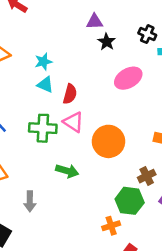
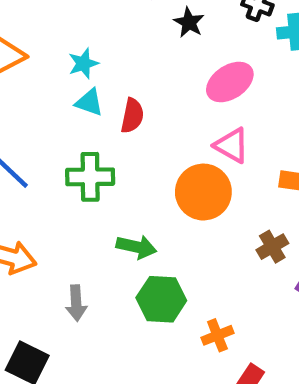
pink triangle: (73, 122) -> (232, 145), moved
green hexagon: (130, 201) -> (161, 299), moved

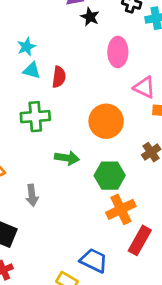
pink ellipse: (230, 82) -> (118, 52), turned -52
pink triangle: (232, 145) -> (144, 87), moved
green hexagon: (161, 299) -> (110, 176), moved
orange cross: (217, 335) -> (121, 209), size x1.5

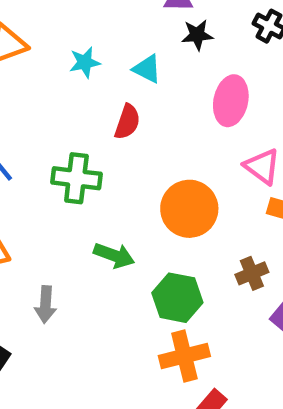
black star: (90, 17) -> (197, 35), turned 30
cyan triangle: (32, 71) -> (147, 69), moved

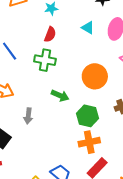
cyan triangle: (147, 69) -> (88, 28), moved
red semicircle: (127, 122) -> (50, 34), moved

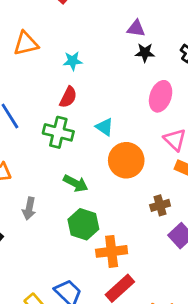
cyan triangle: (88, 28) -> (105, 127), moved
green hexagon: (87, 116) -> (83, 224), moved

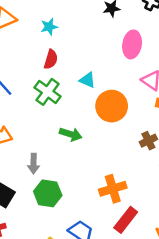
green cross: (58, 132) -> (48, 92), turned 32
green hexagon: (83, 224) -> (48, 193), moved

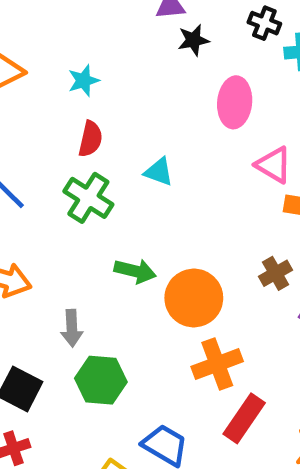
orange circle: (112, 106) -> (194, 298), moved

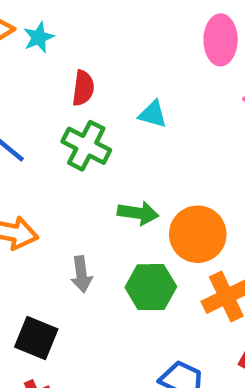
cyan star: (84, 81) -> (39, 37), moved
green hexagon: (101, 380) -> (151, 287), moved

